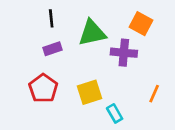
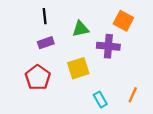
green triangle: (92, 33) -> (81, 29), size x0.7
yellow square: (89, 92) -> (78, 68), moved
orange line: (154, 94) -> (133, 95), moved

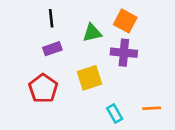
orange square: (123, 21) -> (125, 21), moved
orange line: (133, 95) -> (152, 108), turned 63

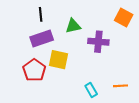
orange square: (125, 21) -> (124, 18), moved
purple rectangle: (52, 49) -> (42, 39), size x1.5
yellow square: (89, 78) -> (58, 60), moved, turned 30

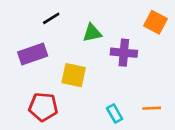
black line: (41, 14) -> (51, 18), turned 64
purple rectangle: (42, 39) -> (33, 54), moved
red pentagon: (34, 70) -> (43, 107), moved, turned -30

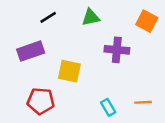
green triangle: (92, 33) -> (91, 17), moved

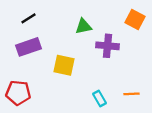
black line: (48, 17) -> (28, 18), moved
green triangle: (91, 17) -> (83, 26), moved
red pentagon: (41, 101) -> (18, 93), moved

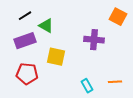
green triangle: (83, 26) -> (46, 26), moved, turned 42
red pentagon: (18, 93) -> (27, 74), moved

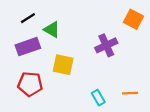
purple cross: (94, 40) -> (106, 45), turned -30

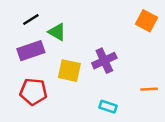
purple cross: (106, 45) -> (104, 61), moved
orange line: (130, 93) -> (149, 89), moved
cyan rectangle: (98, 98) -> (108, 107), turned -42

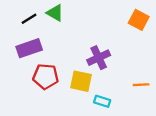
green triangle: (57, 32) -> (55, 13), moved
yellow square: (69, 71) -> (81, 81), moved
red pentagon: (33, 92) -> (46, 76), moved

